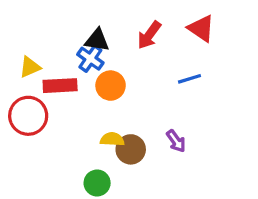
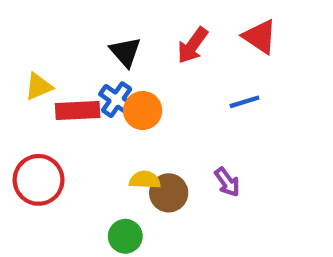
black triangle: (97, 40) -> (125, 52), turned 40
blue cross: (90, 59) -> (117, 100), moved
red circle: (28, 116) -> (39, 180), moved

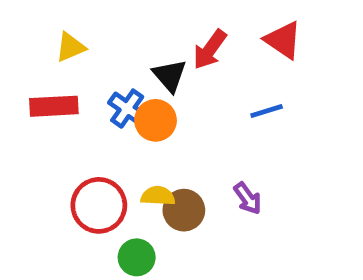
black triangle: (125, 52) -> (170, 75), moved
yellow triangle: (39, 87) -> (70, 47), moved
red rectangle: (78, 110) -> (54, 106), moved
red circle: (39, 180) -> (99, 205), moved

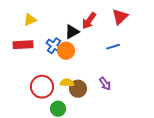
red triangle: (283, 40) -> (120, 17), turned 42
black triangle: (170, 75) -> (72, 32), turned 42

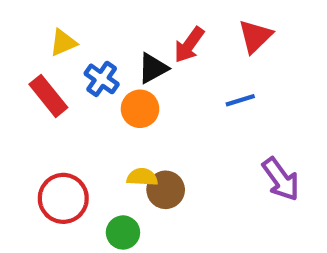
red rectangle: (23, 45) -> (48, 96), turned 54
blue cross: (54, 46) -> (102, 79), moved
purple arrow: (105, 84) -> (281, 179), moved, size x1.5
red circle: (42, 87) -> (63, 198), moved

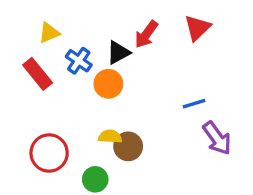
blue line: (240, 100) -> (194, 104), moved

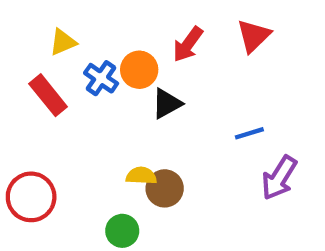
black triangle: (118, 53) -> (167, 104), moved
orange circle: (108, 84) -> (139, 70), moved
purple arrow: (217, 138) -> (279, 178), turned 68
red circle: (49, 153) -> (31, 197), moved

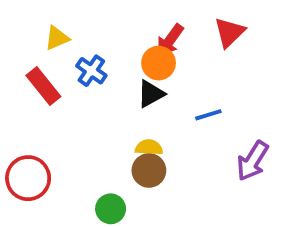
orange circle: (139, 70) -> (159, 63), moved
blue line: (249, 133) -> (208, 115), moved
yellow semicircle: (141, 176) -> (149, 147), moved

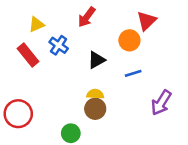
red arrow: (170, 40) -> (87, 17), moved
orange circle: (159, 63) -> (129, 40), moved

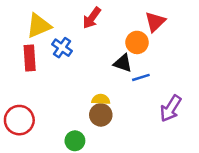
yellow triangle: (37, 24) -> (39, 26), size x1.5
red rectangle: (28, 55) -> (30, 58), turned 35
black triangle: (96, 60) -> (123, 63), moved, turned 48

